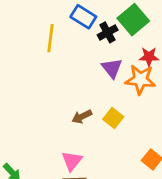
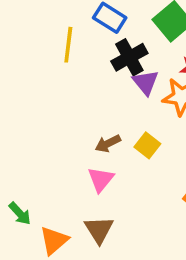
black cross: (108, 32) -> (129, 57), moved, size x1.4
pink triangle: (72, 161) -> (101, 179), moved

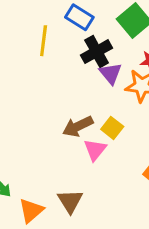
brown arrow: (108, 143) -> (78, 126), size x1.4
pink triangle: (101, 179) -> (95, 150), moved

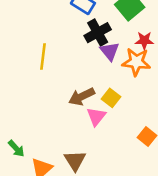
yellow line: (44, 41) -> (43, 57), moved

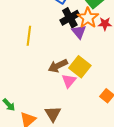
orange star: (136, 62) -> (88, 18), moved, turned 30
yellow square: (111, 98) -> (80, 67), size x1.5

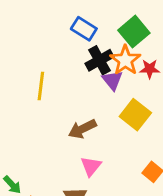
yellow square: (80, 67) -> (135, 115), moved
pink triangle: (69, 81) -> (91, 166), moved

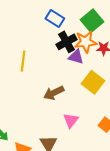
orange star: (125, 60) -> (86, 42), turned 30
purple triangle: (112, 80) -> (76, 57), turned -35
pink triangle: (91, 166) -> (71, 120), moved

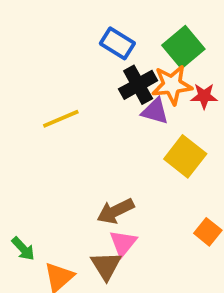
yellow line: (23, 61) -> (61, 119), turned 60
brown arrow: (54, 93) -> (115, 211), moved
pink triangle: (71, 120) -> (123, 243), moved

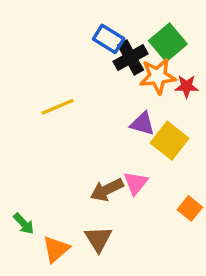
black cross: (138, 85) -> (131, 58), moved
purple triangle: (155, 111) -> (142, 124), moved
pink triangle: (123, 243) -> (136, 183), moved

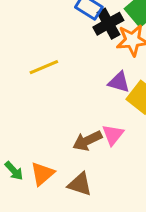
brown triangle: (98, 239) -> (80, 184), turned -40
orange triangle: (56, 249) -> (42, 174), moved

